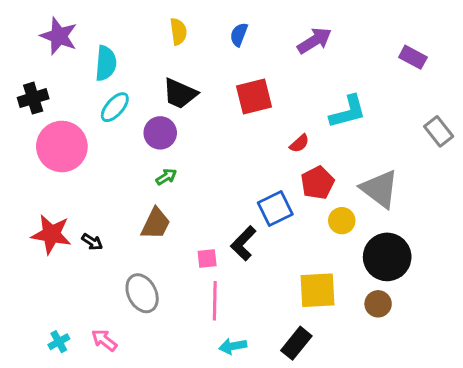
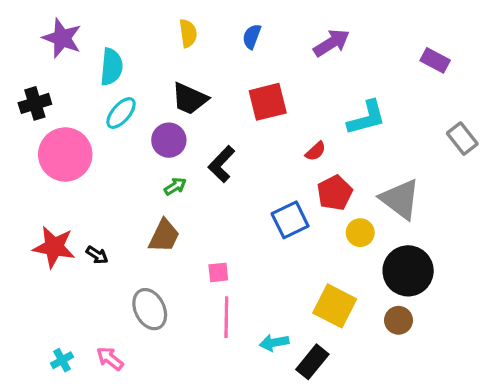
black L-shape: (243, 243) -> (221, 164), moved
yellow square: (318, 290) -> (335, 306), turned 30
cyan arrow: (233, 346) -> (274, 343), moved

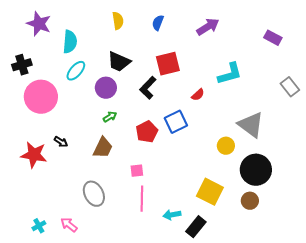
black L-shape: (221, 164) -> (148, 88), moved
red pentagon: (335, 193) -> (147, 132), moved
blue square: (290, 220) -> (176, 122), moved
black arrow: (97, 255) -> (61, 142), moved

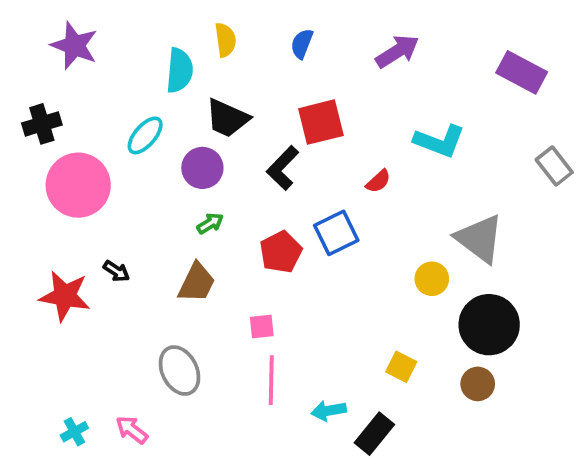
purple rectangle: (273, 38) -> (522, 72), size x1.4
cyan semicircle: (70, 42) -> (179, 70), moved
cyan L-shape: (230, 74) -> (439, 141), turned 36
yellow square: (210, 192) -> (401, 367), size x0.6

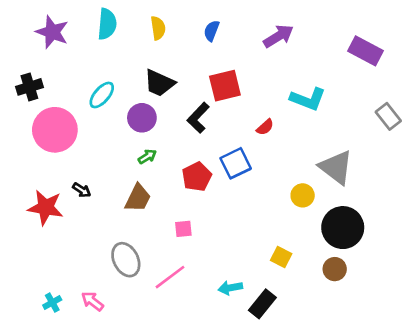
cyan semicircle: (179, 70) -> (107, 24), moved
pink line: (271, 380) -> (170, 277), moved, turned 52

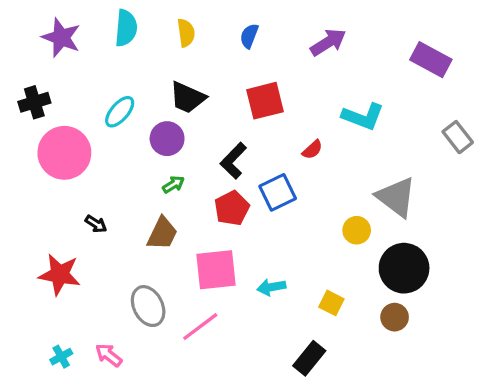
black L-shape: (198, 118) -> (233, 161), moved
red star: (46, 207) -> (60, 274), moved
pink square: (183, 229) -> (216, 270), size x2.0
cyan arrow: (230, 288) -> (271, 287), moved

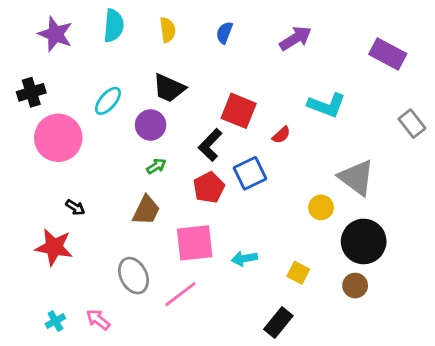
red square: (265, 101) -> (239, 111), moved, turned 36
black arrow: (96, 224) -> (75, 207), moved

